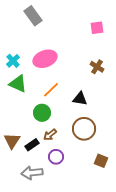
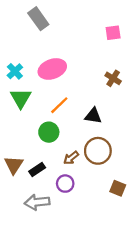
green triangle: (18, 84) -> (21, 98), turned 36
brown arrow: (50, 135) -> (71, 158), moved

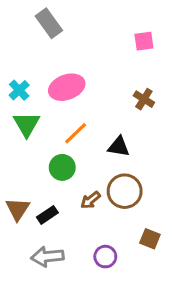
purple circle: (65, 184) -> (105, 257), moved

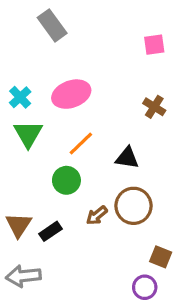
gray arrow: (47, 257) -> (23, 276), moved
purple circle: (105, 257) -> (145, 287), moved

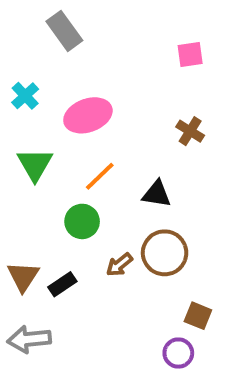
cyan cross: (20, 97) -> (25, 96), moved

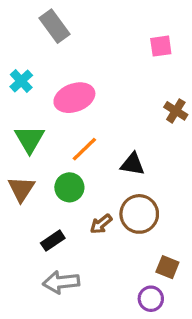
brown cross: (190, 131) -> (176, 111), moved
brown triangle: (23, 276) -> (21, 189), moved
gray arrow: (29, 339) -> (61, 282), moved

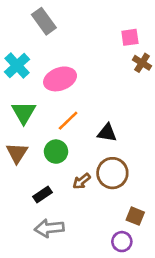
cyan cross: (21, 81) -> (17, 66), size x1.4
brown cross: (176, 111) -> (142, 63), moved

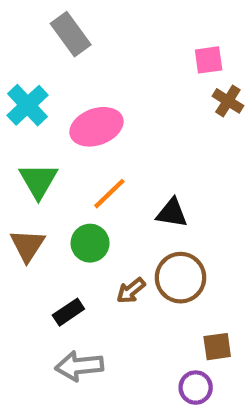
brown square: (135, 216) -> (217, 347), turned -30

